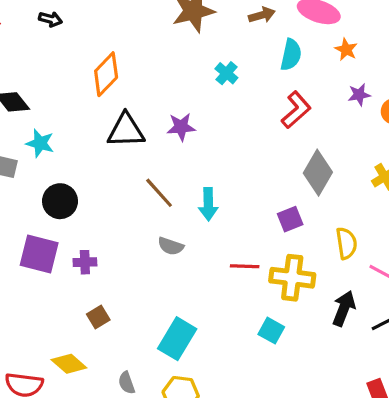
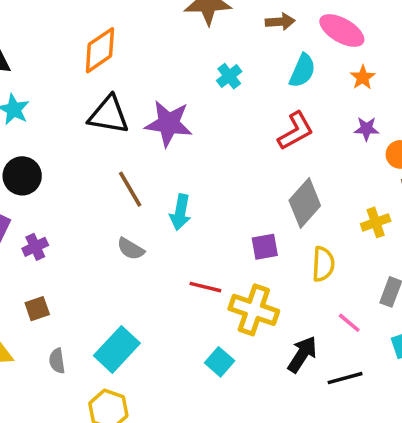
purple star: (181, 127) -> (169, 123), size x1.5
yellow semicircle: (346, 243) -> (323, 264), moved
purple cross: (85, 262) -> (35, 247), turned -35
gray semicircle: (127, 383) -> (57, 361), moved

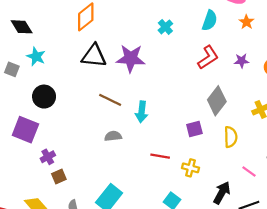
purple star: (366, 129) -> (242, 61), moved
brown line: (130, 189) -> (110, 100), turned -30
purple cross: (35, 247) -> (48, 157), moved
gray semicircle: (131, 249) -> (113, 136), turned 147
yellow cross: (254, 310) -> (191, 168), size x0.6

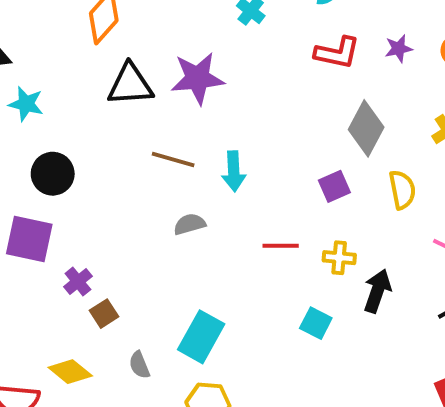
red L-shape: (208, 57) -> (337, 53), turned 55
black arrow: (222, 193) -> (377, 291), moved

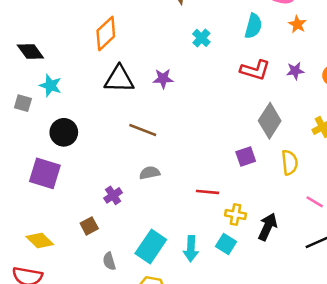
purple star: (198, 78) -> (163, 79), size x0.6
cyan arrow: (234, 171) -> (191, 249), moved
yellow cross: (339, 258) -> (236, 215), moved
purple cross: (78, 282) -> (113, 195), moved
yellow diamond: (70, 372) -> (40, 241), moved

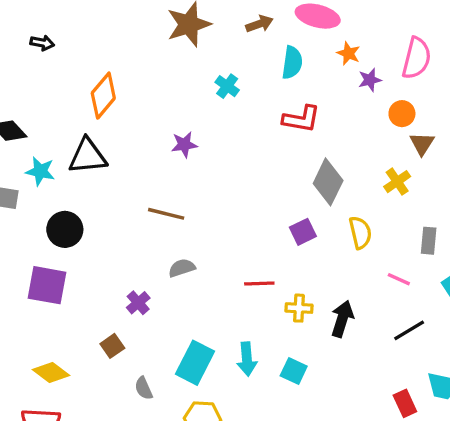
purple star: (295, 71) -> (370, 80), moved
black triangle: (119, 79) -> (88, 156), moved
cyan square: (226, 244) -> (294, 371), moved

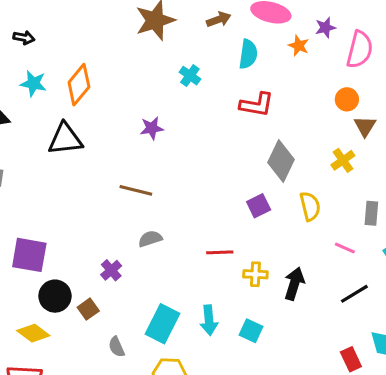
purple star: (370, 80) -> (325, 28), moved
cyan star: (40, 171) -> (33, 83), moved
black circle: (65, 229) -> (55, 296), moved

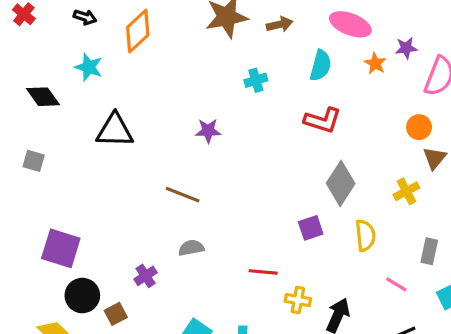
brown arrow: (219, 19) -> (280, 24), moved
cyan cross: (190, 76) -> (256, 80), turned 30
orange diamond: (79, 85) -> (138, 31), moved

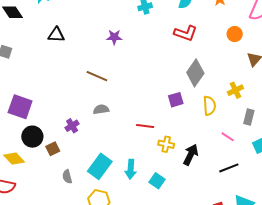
orange circle: (419, 127) -> (235, 34), moved
black triangle: (115, 130) -> (56, 35), size x0.7
yellow cross: (406, 191) -> (235, 90), moved

